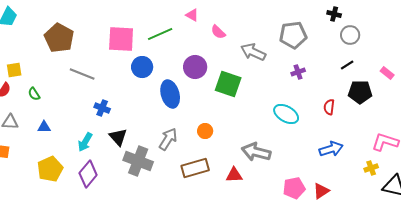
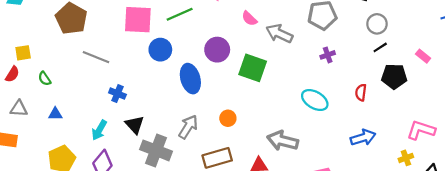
pink semicircle: (218, 32) -> (249, 19), moved
gray circle: (350, 35) -> (377, 24), moved

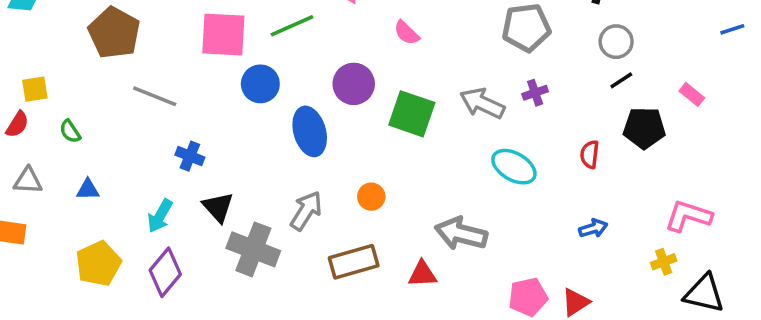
gray arrow: (279, 34) -> (482, 103), moved
blue arrow: (363, 138) -> (593, 228), size x0.7

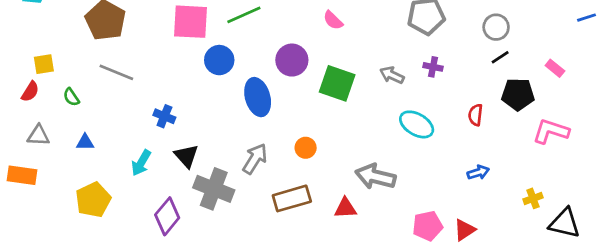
purple cross: (535, 93) -> (433, 67), turned 30
gray line: (155, 96) -> (116, 72), moved
gray arrow: (482, 103) -> (392, 75), size x0.7
pink L-shape: (688, 216) -> (551, 131), moved
purple diamond: (165, 272) -> (167, 216), moved

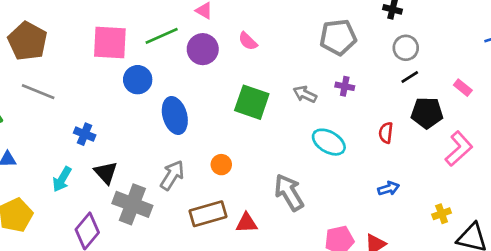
purple circle: (292, 60) -> (203, 49), moved
pink L-shape: (551, 131) -> (459, 149), turned 120
gray arrow: (375, 177) -> (289, 192), turned 45
red triangle: (345, 208) -> (246, 223), moved

